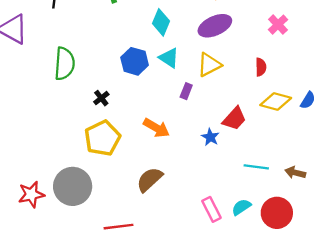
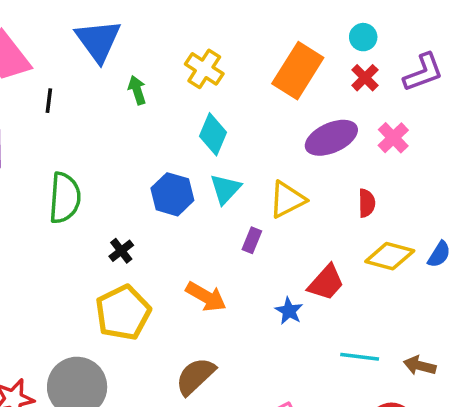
purple ellipse: (215, 26) -> (331, 138), moved
cyan triangle: (169, 58) -> (225, 189), turned 40

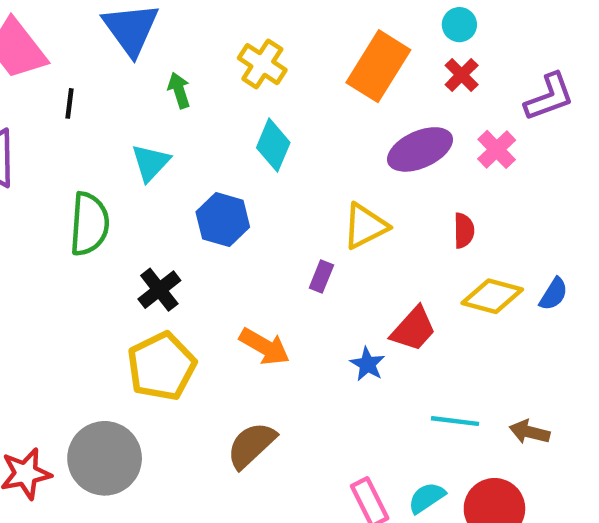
purple L-shape: (423, 72) -> (549, 97), moved
cyan triangle: (225, 189) -> (151, 163), moved
black cross: (121, 251) -> (159, 290), size x1.4

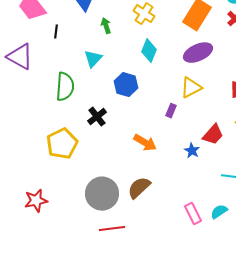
purple ellipse: (420, 149) -> (198, 53), moved
yellow pentagon: (162, 366) -> (62, 144), moved
gray circle: (105, 458) -> (102, 194), moved

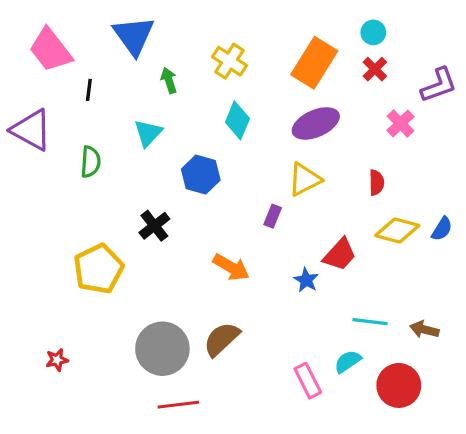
green semicircle: (65, 87) -> (91, 162), moved, size x0.7
red star: (36, 201) -> (57, 360), size x0.6
cyan semicircle: (219, 212) -> (348, 361), moved

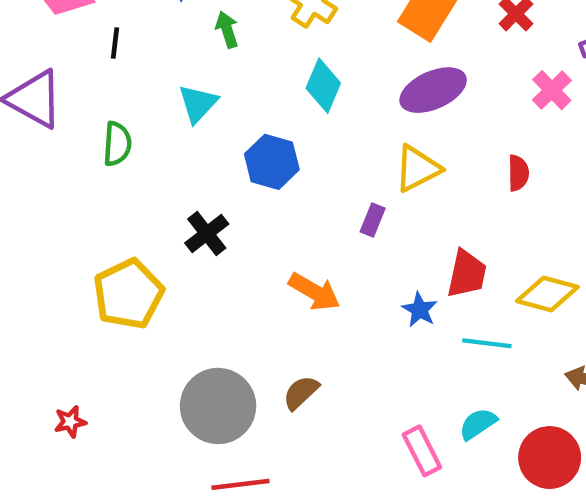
yellow diamond: (397, 230) -> (547, 294), moved
red trapezoid: (340, 254) -> (467, 274), turned -30
cyan line: (370, 322) -> (487, 343), moved
brown semicircle: (222, 339) -> (301, 393), size x0.7

